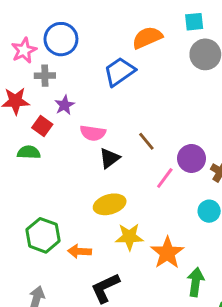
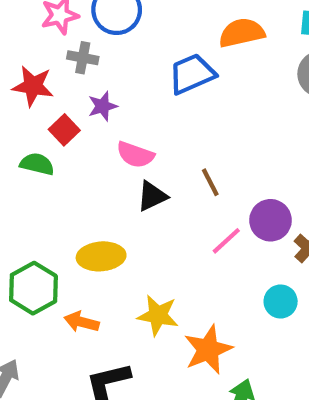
yellow ellipse: (110, 204) -> (101, 256), moved

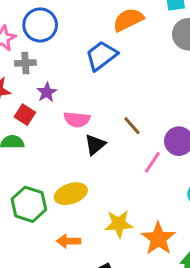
green hexagon: (33, 288) -> (29, 204), moved

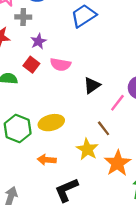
red square: (25, 115) -> (31, 65), moved
brown line: (132, 126) -> (104, 128), moved
black triangle: (95, 145) -> (92, 85), moved
yellow star: (119, 224) -> (87, 149), turned 30

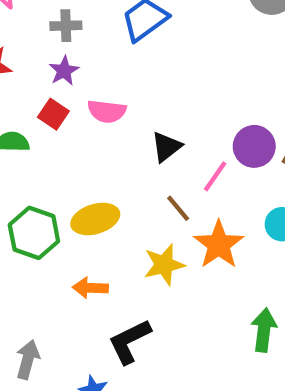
gray cross: (23, 17) -> (66, 26), moved
brown line: (104, 128) -> (178, 208), moved
yellow star: (87, 149) -> (164, 265), turned 30
orange star: (118, 163) -> (219, 245), moved

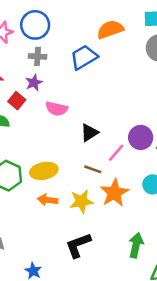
red square: (53, 114) -> (17, 101), moved
brown line: (178, 208) -> (93, 169), turned -36
orange arrow: (90, 288) -> (48, 200), moved
black L-shape: (130, 341) -> (78, 245), moved

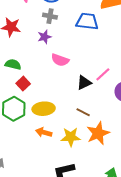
blue trapezoid: (84, 57) -> (87, 21), turned 30
red square: (17, 101) -> (23, 84), moved
pink line: (116, 153) -> (103, 74), moved

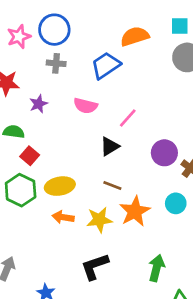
blue trapezoid: (87, 21) -> (106, 65), turned -35
purple star: (44, 37) -> (39, 104), moved
pink semicircle: (60, 60) -> (86, 106), moved
pink line: (103, 74) -> (128, 118), moved

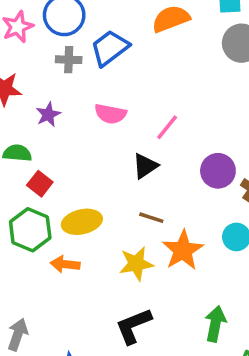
blue trapezoid: (106, 65) -> (110, 48), moved
orange arrow: (63, 217) -> (65, 264), moved

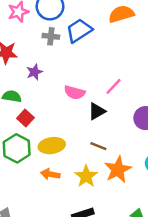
pink semicircle: (110, 114) -> (75, 92), moved
orange arrow: (65, 264) -> (50, 174), moved
yellow star: (136, 264) -> (86, 176), turned -30

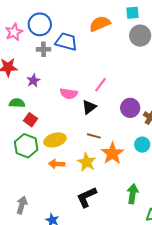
blue trapezoid: (79, 31) -> (66, 42), turned 55

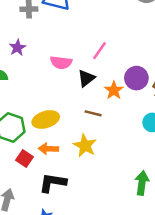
red square: (30, 120) -> (24, 158), moved
orange star: (112, 153) -> (114, 90), moved, size x0.7
black L-shape: (87, 197) -> (53, 183), moved, turned 35

